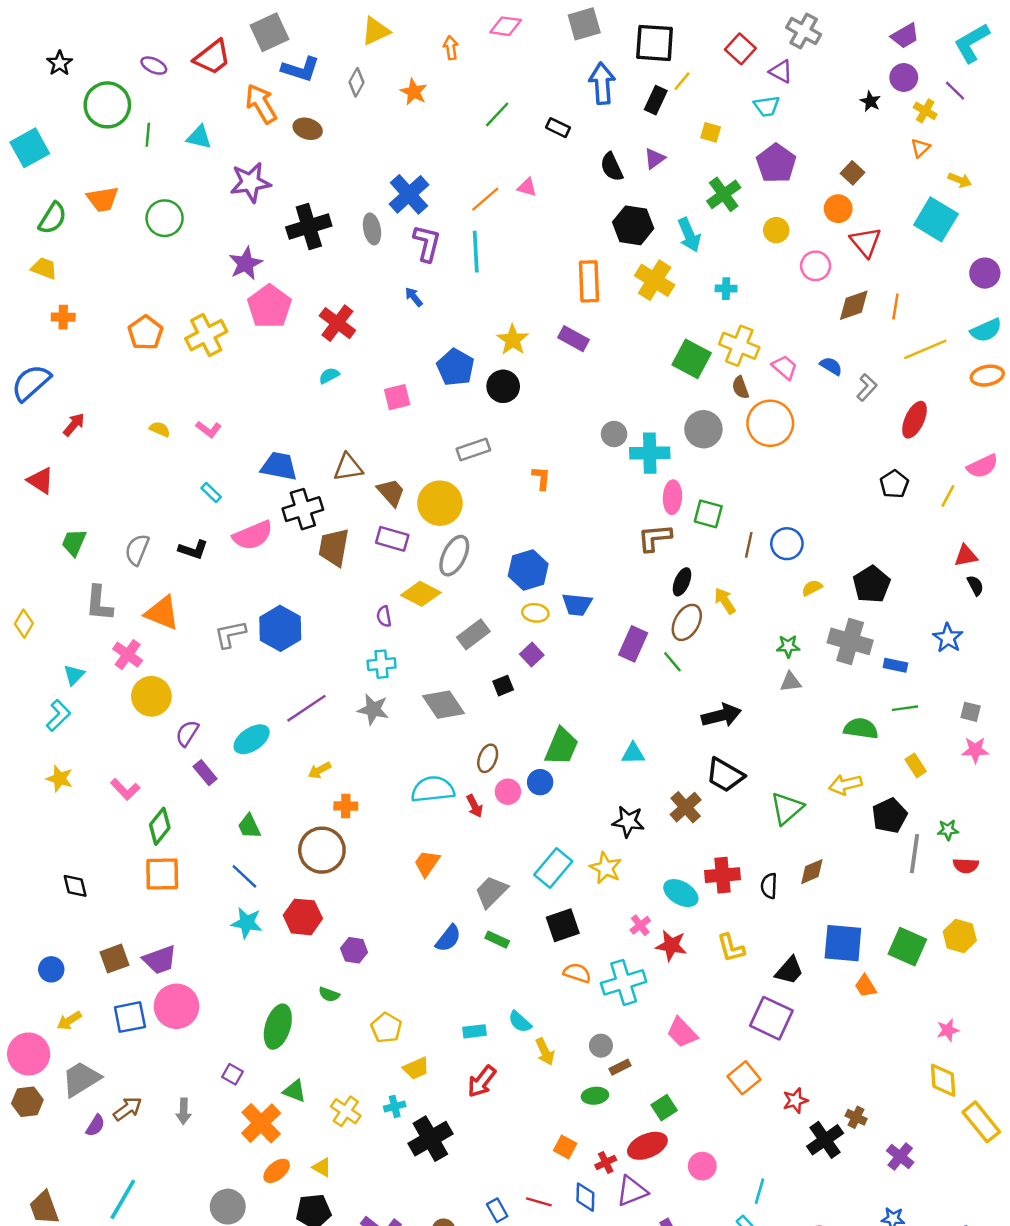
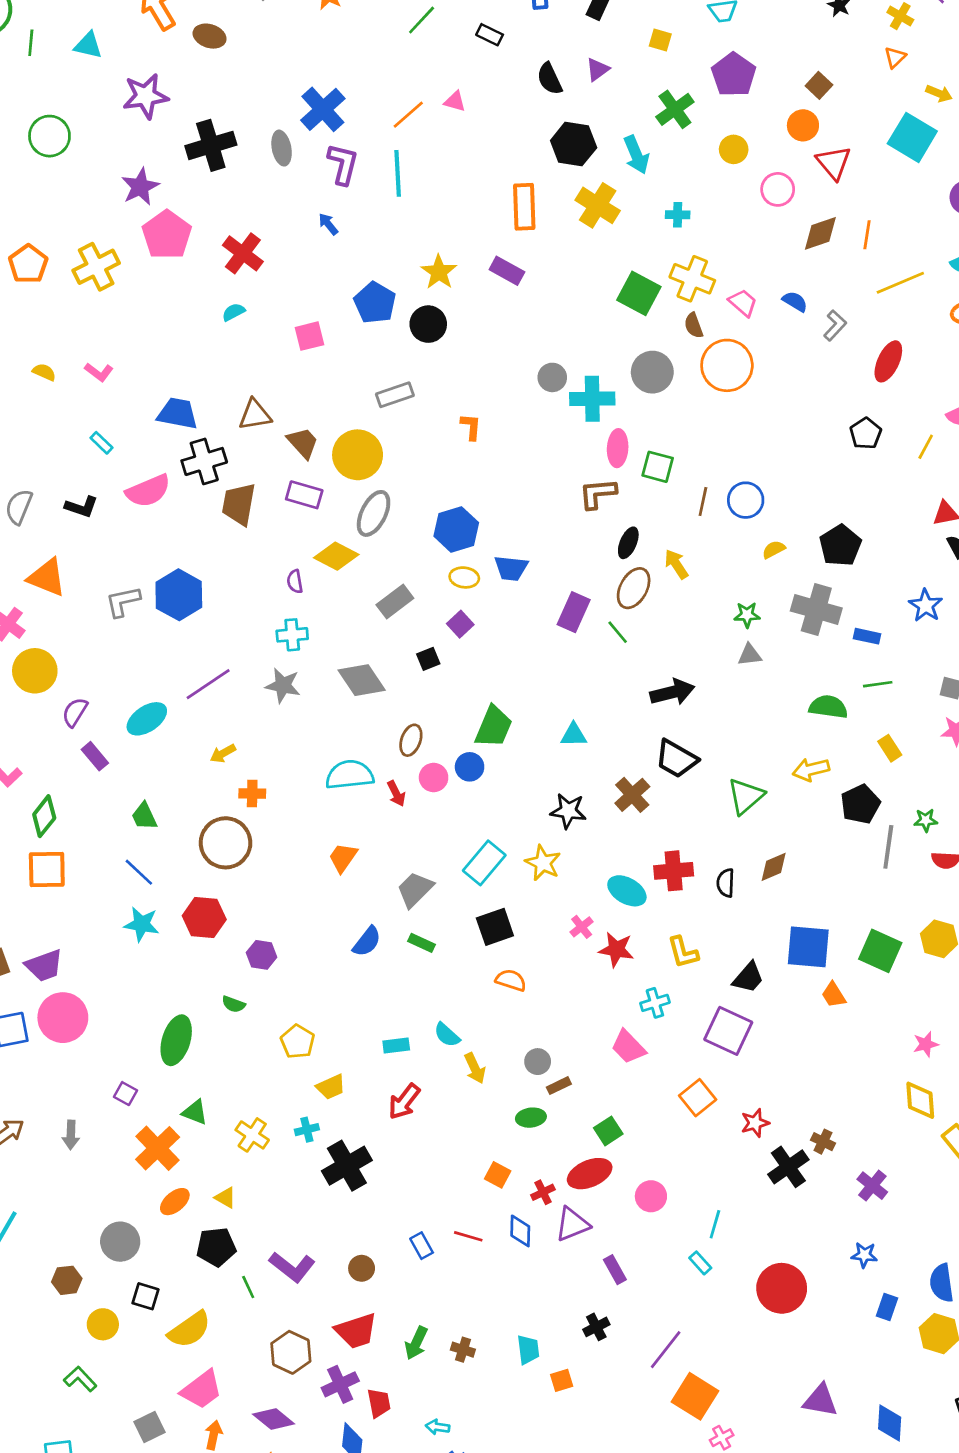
cyan cross: (624, 982) -> (655, 1003), moved, size x0.6

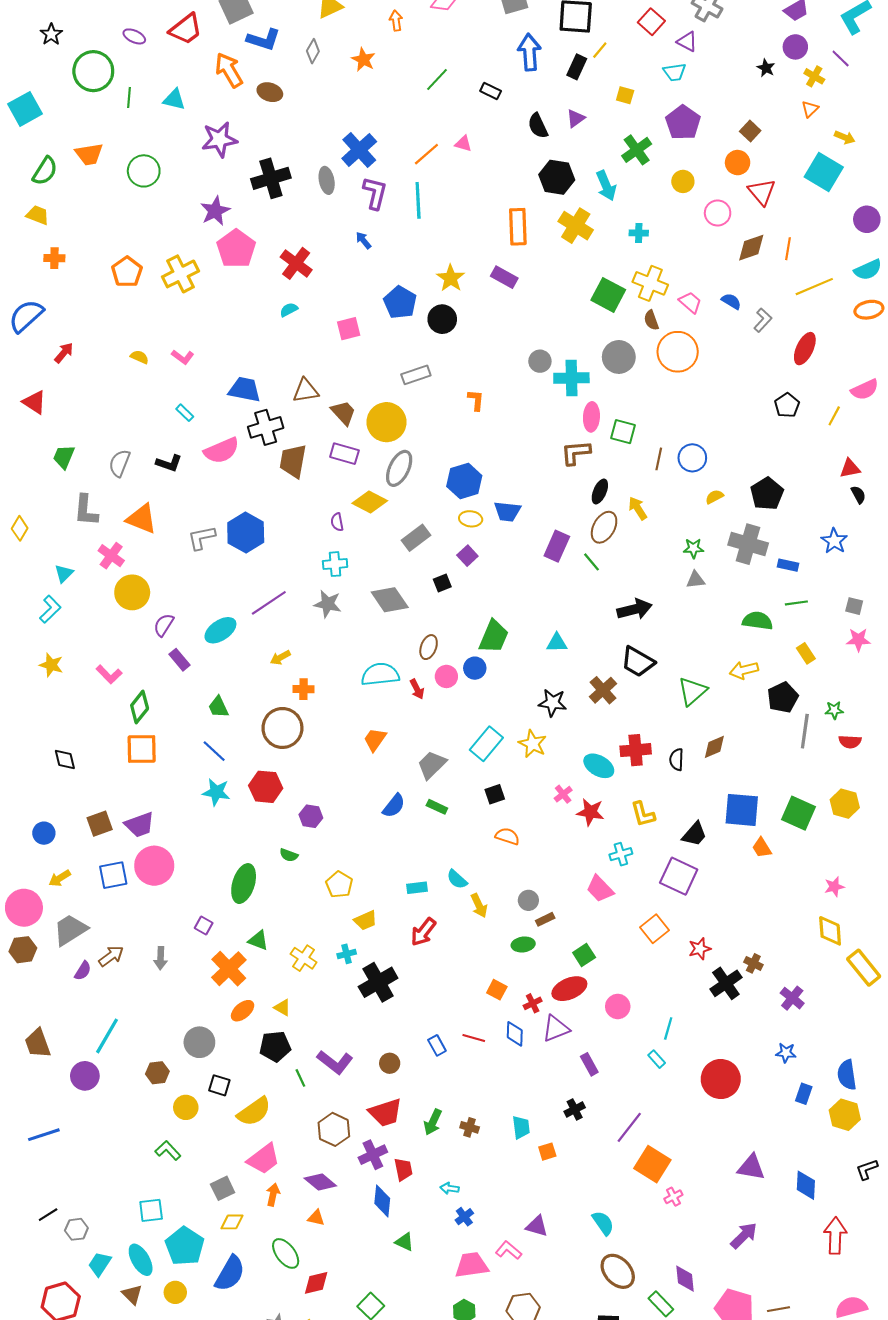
black square: (495, 927) -> (495, 794), size x0.7

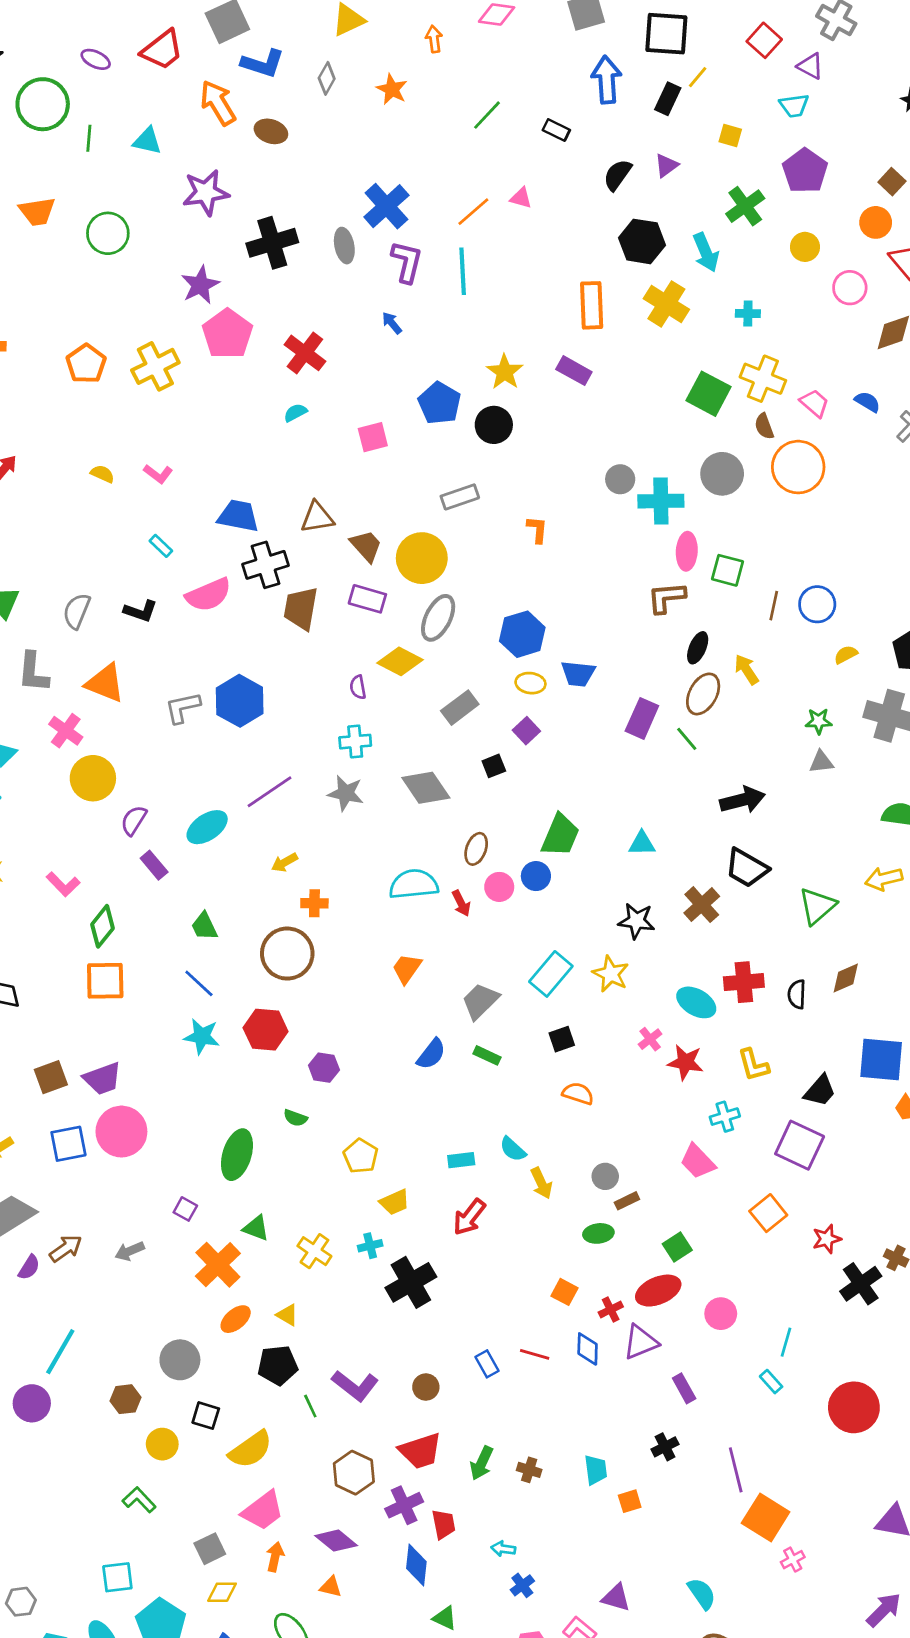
black semicircle: (538, 126) -> (617, 175), turned 60
gray arrow: (161, 958) -> (130, 1251), turned 65
purple line: (629, 1127) -> (736, 1470), turned -52

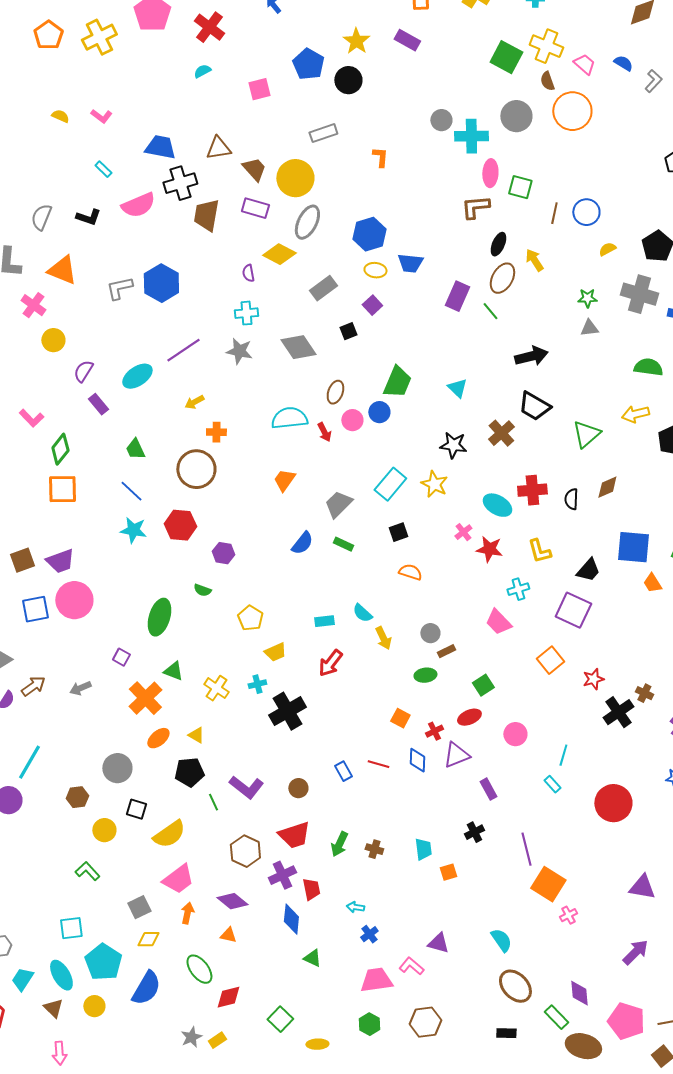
yellow circle: (93, 778) -> (53, 340), size x0.7
cyan triangle: (642, 843) -> (457, 388), turned 45
red ellipse: (658, 1291) -> (469, 717), size x0.7

